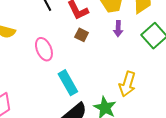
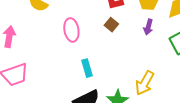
cyan rectangle: (68, 83) -> (87, 68), size x0.7

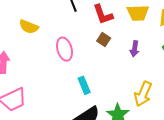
purple arrow: (148, 27) -> (135, 49), moved

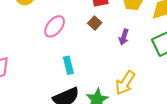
pink ellipse: (65, 49) -> (55, 26), turned 45

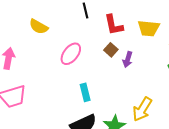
purple arrow: (124, 37) -> (128, 59), moved

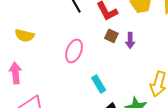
yellow semicircle: (39, 27) -> (25, 35), moved

